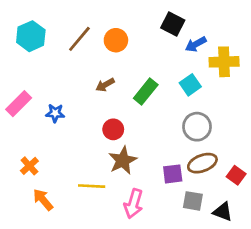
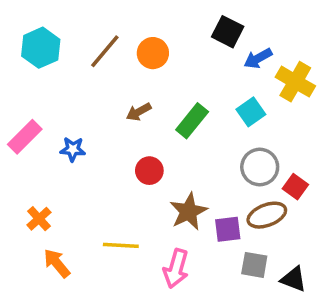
yellow cross: (224, 62) -> (295, 82), turned 32
brown star: (123, 160) -> (189, 212), moved
red square: (236, 175) -> (295, 187), moved

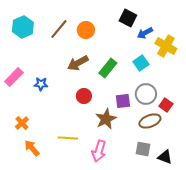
brown arrow: (139, 112) -> (78, 63), size x1.5
purple square: (228, 229) -> (123, 101), moved

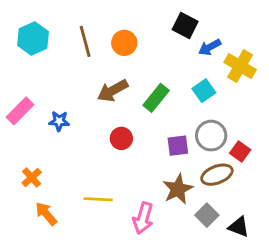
brown line: (59, 29) -> (85, 41), turned -55
brown star: (106, 119) -> (178, 189), moved
gray square: (143, 149) -> (207, 215), turned 35

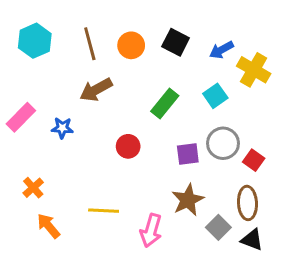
black square: (185, 25) -> (176, 42), moved
brown arrow: (113, 91) -> (96, 90), moved
brown ellipse: (217, 175) -> (247, 203), moved, turned -72

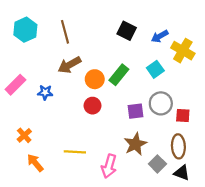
orange circle: (131, 45) -> (95, 79), moved
red square: (254, 160) -> (183, 116), turned -32

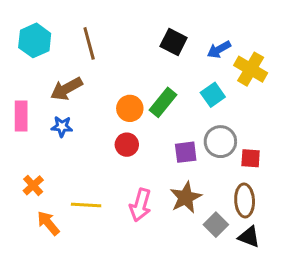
brown arrow: (69, 65) -> (66, 89), moved
pink rectangle: (15, 85) -> (21, 116), turned -45
yellow line: (75, 152) -> (86, 205), moved
pink arrow: (109, 166) -> (140, 205), moved

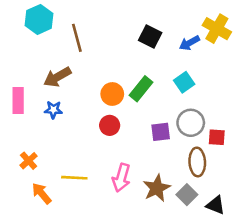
cyan hexagon: (35, 40) -> (39, 19), moved
yellow cross: (251, 69) -> (217, 29), moved
brown star: (186, 197) -> (157, 188), moved
brown ellipse: (245, 200) -> (197, 162), moved

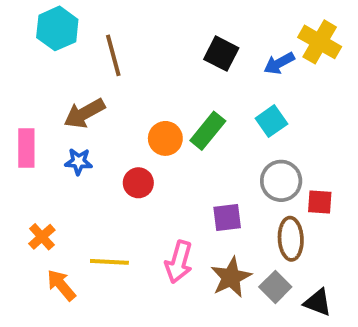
red circle: (110, 125) -> (138, 183), moved
purple square: (161, 132) -> (227, 218), moved

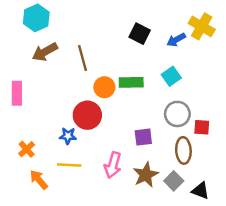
brown line: (113, 55) -> (83, 58), moved
brown arrow: (84, 113) -> (45, 52), moved
green rectangle: (208, 131) -> (131, 82), turned 50
blue star: (79, 162) -> (68, 136), moved
red circle: (138, 183) -> (87, 115), size x1.5

